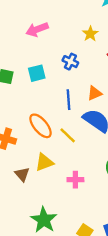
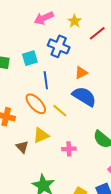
pink arrow: (37, 29) -> (44, 18), moved
blue cross: (70, 62) -> (59, 46), size x1.5
blue line: (69, 100) -> (46, 80), moved

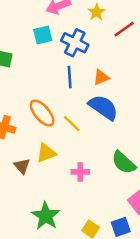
cyan square: (30, 58) -> (43, 35), moved
blue line: (46, 80) -> (70, 77), moved

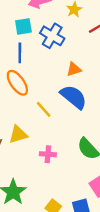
blue line: (70, 77) -> (20, 53), moved
orange ellipse: (42, 113) -> (17, 83), moved

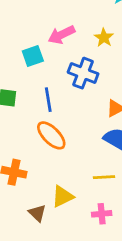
cyan square: (23, 26) -> (33, 56), moved
yellow line: (44, 109) -> (104, 177), moved, turned -42

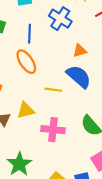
yellow line: (104, 177) -> (53, 90), moved
pink cross: (102, 214) -> (53, 130), size x1.5

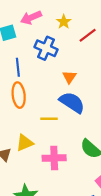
orange triangle: (80, 51) -> (69, 77), turned -32
orange ellipse: (26, 62) -> (19, 95), turned 35

